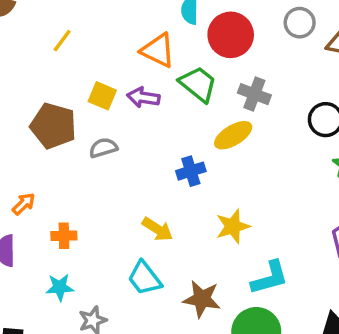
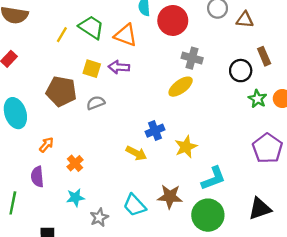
green trapezoid: (198, 84) -> (91, 27), moved
blue cross: (191, 171) -> (155, 131), moved
orange cross: (64, 236) -> (75, 163), turned -35
cyan trapezoid: (144, 278) -> (135, 205), moved

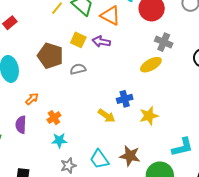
cyan L-shape: (213, 178) -> (182, 147), moved
cyan star: (75, 198) -> (59, 140), moved

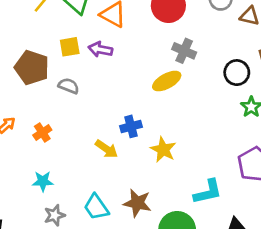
yellow square: (78, 40) -> (70, 47), turned -35
gray semicircle: (78, 69) -> (69, 86), turned 35
yellow star: (149, 116) -> (163, 150), turned -30
orange cross: (54, 118) -> (42, 133), moved

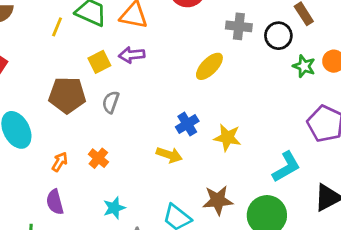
gray cross: (184, 51) -> (239, 26), moved
gray semicircle: (69, 86) -> (111, 102), turned -75

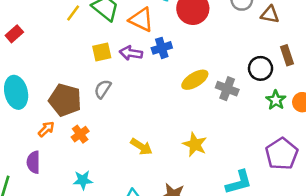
gray cross: (239, 26) -> (227, 89), moved
brown pentagon: (67, 95) -> (65, 100), moved
blue cross: (187, 124) -> (162, 48), moved

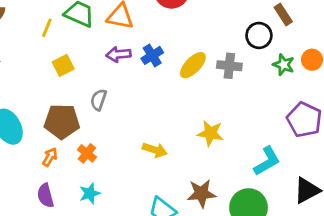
blue cross: (162, 48) -> (152, 55), moved
yellow square: (102, 52) -> (63, 65), moved
cyan star: (83, 180) -> (90, 193), moved

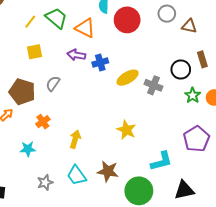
yellow arrow: (155, 150) -> (75, 139), moved, turned -108
orange cross: (87, 153) -> (43, 122), moved

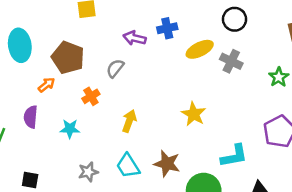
purple arrow: (76, 55) -> (135, 38), moved
black circle: (181, 70) -> (235, 19), moved
gray semicircle: (53, 84) -> (115, 68), moved

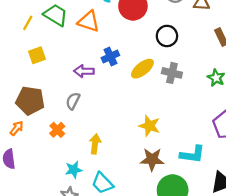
cyan star: (70, 129) -> (74, 170), moved
cyan L-shape: (234, 156) -> (192, 154), turned 30
brown star: (167, 164) -> (152, 159), moved

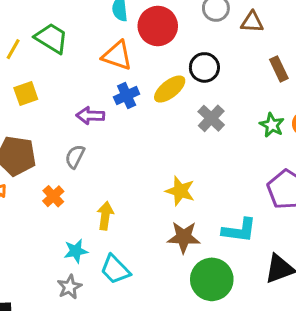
orange triangle: (89, 21) -> (117, 56), moved
yellow ellipse: (142, 69) -> (170, 89), moved
gray cross: (172, 73) -> (211, 118), turned 30

